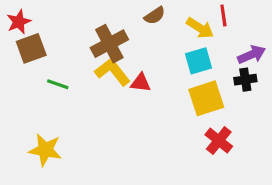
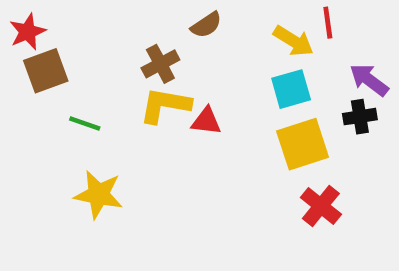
brown semicircle: (155, 16) -> (206, 25), moved
brown cross: (109, 44) -> (160, 64), size x0.7
purple arrow: (252, 55) -> (369, 80), turned -120
yellow L-shape: (112, 72) -> (165, 105), turned -42
yellow star: (45, 150) -> (99, 194), moved

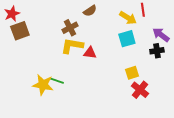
green line: (85, 123) -> (57, 81), moved
yellow square: (303, 144) -> (132, 73), moved, size x0.6

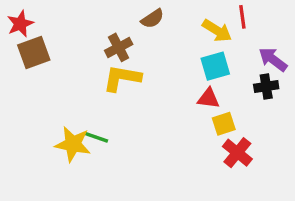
red triangle: (90, 53) -> (208, 98), moved

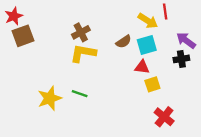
brown semicircle: (153, 19) -> (124, 42), moved
green line: (97, 137) -> (80, 94), moved
yellow star: (73, 144) -> (50, 98), turned -30
red cross: (237, 153) -> (164, 117), moved

